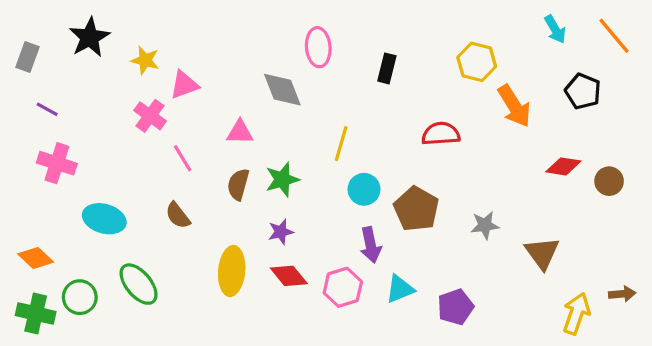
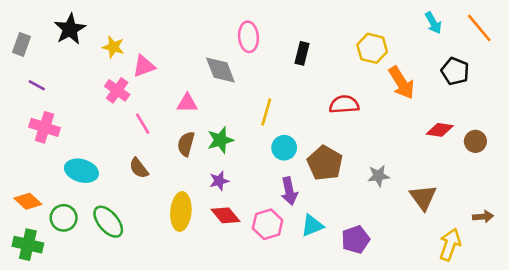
brown arrow: (622, 294) -> (483, 217), moved
green circle: (80, 297) -> (64, 218), moved

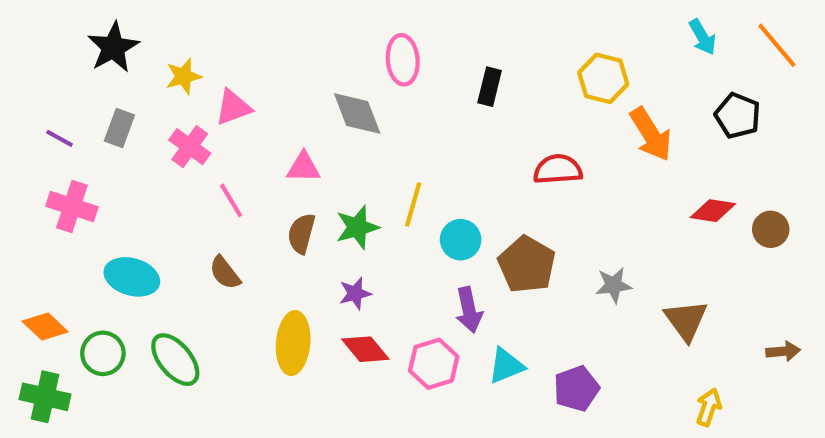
gray rectangle: (22, 44) -> (119, 128), moved
yellow star: (113, 47) -> (184, 76), turned -30
yellow line: (266, 112) -> (413, 205), moved
yellow arrow: (450, 245) -> (709, 407), moved, size x0.7

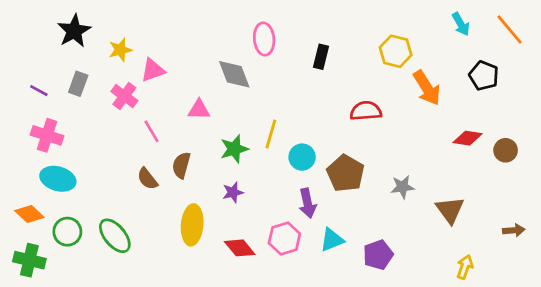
brown semicircle: (301, 233) -> (181, 165), moved
cyan ellipse: (132, 277) -> (58, 179), moved
red diamond: (365, 349) -> (240, 248), moved

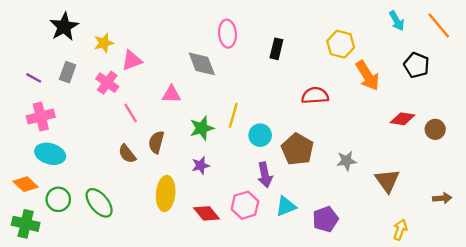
pink cross: (47, 135) -> (41, 116), turned -32

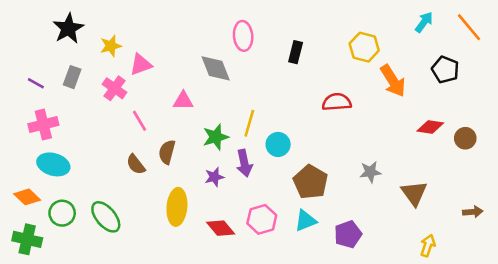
cyan arrow: (397, 21) -> (424, 22), turned -114
brown pentagon: (297, 149) -> (310, 182), moved
purple arrow: (265, 175) -> (244, 163), moved

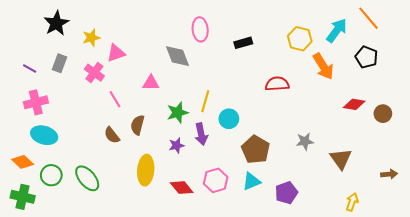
cyan arrow: (424, 22) -> (337, 30), moved, size x1.4
orange line: (469, 27) -> (369, 18), moved
black rectangle: (296, 52) -> (243, 43), turned 60

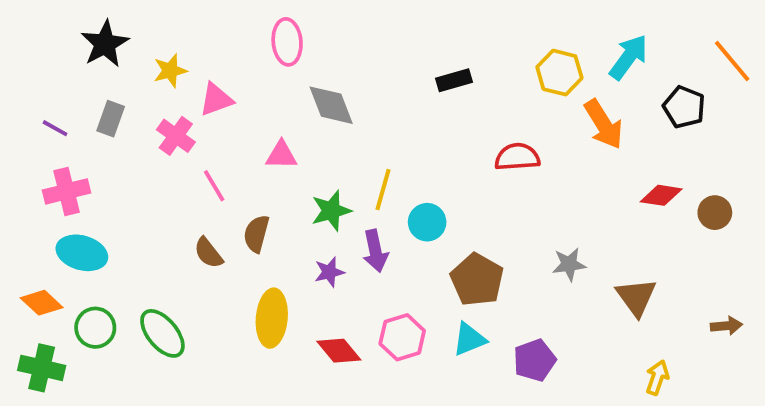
orange line: (369, 18) -> (732, 61), moved
pink ellipse: (200, 29) -> (287, 42), moved

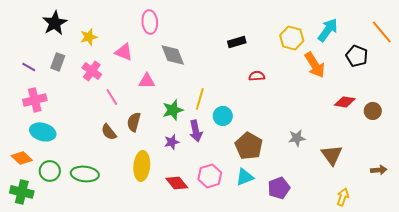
pink triangle: (216, 99) -> (124, 52), moved, turned 42
red semicircle: (517, 157) -> (257, 76), moved, size x0.7
green ellipse: (162, 333) -> (85, 174), turned -44

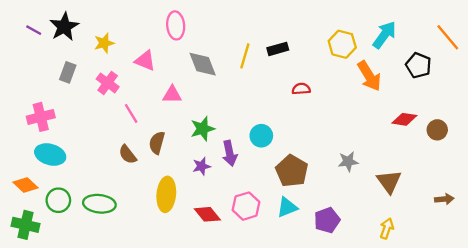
purple line: (29, 67) -> (34, 30), moved
yellow line: (200, 99) -> (245, 56), moved
yellow arrow: (343, 197) -> (387, 228), moved

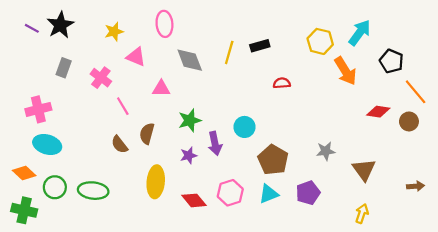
orange line: (448, 37) -> (416, 92), moved
yellow star: (104, 43) -> (114, 32), moved
purple pentagon: (327, 220) -> (308, 193), moved

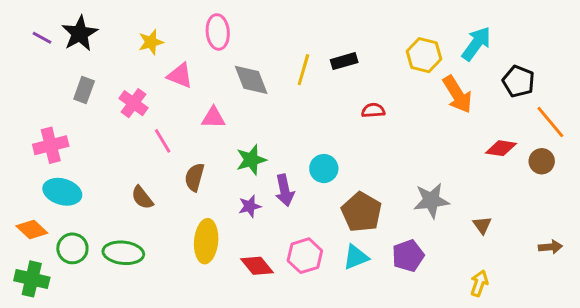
brown semicircle: (120, 144) -> (142, 198), moved
gray star: (326, 151) -> (431, 200), size x1.4
brown triangle: (364, 170) -> (482, 225), size x0.6

